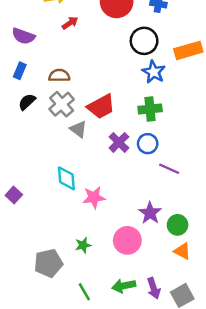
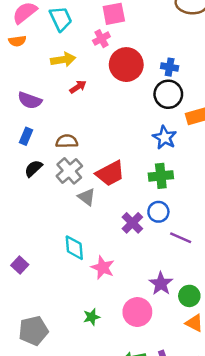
black circle: (144, 41) -> (168, 94), moved
purple cross: (119, 142) -> (132, 223), moved
pink star: (94, 197) -> (103, 267), turned 30
gray pentagon: (48, 263) -> (33, 331), moved

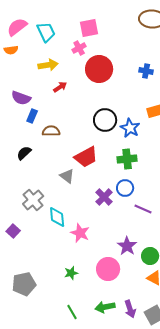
blue cross: (170, 67) -> (146, 71), moved
black circle: (168, 94) -> (105, 120), moved
blue rectangle: (26, 136) -> (32, 116), moved
gray cross: (69, 171) -> (33, 200), moved

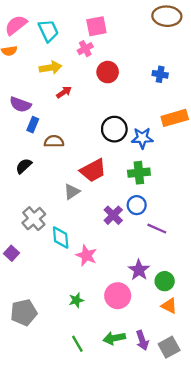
red circle: (99, 69) -> (108, 72), size x0.7
blue star: (130, 128) -> (142, 138), turned -30
gray triangle: (67, 176) -> (72, 192), turned 49

